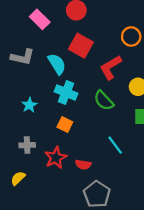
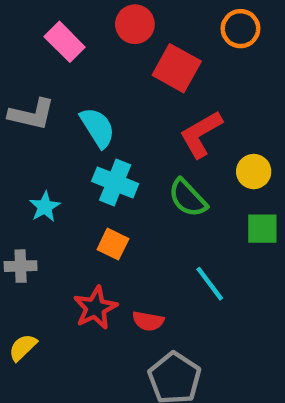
orange circle: (131, 36) -> (240, 29), moved
red square: (81, 46) -> (177, 68), moved
gray cross: (27, 145) -> (21, 266), moved

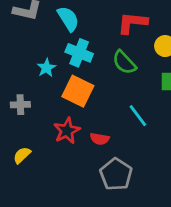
red L-shape: (201, 134) -> (132, 23), turned 36
cyan star: (45, 207) -> (46, 68), moved
orange square: (113, 244) -> (78, 91), size x1.6

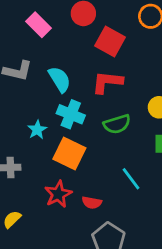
red L-shape: (132, 23) -> (107, 82), moved
green semicircle: (124, 62) -> (117, 124), turned -64

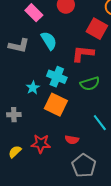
red square: (110, 41) -> (97, 29), moved
cyan semicircle: (60, 79) -> (49, 41), moved
red star: (58, 194) -> (41, 144), moved, turned 30

